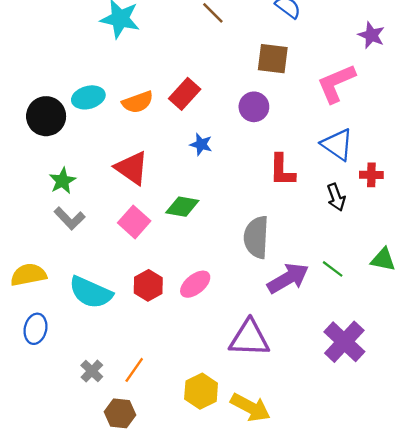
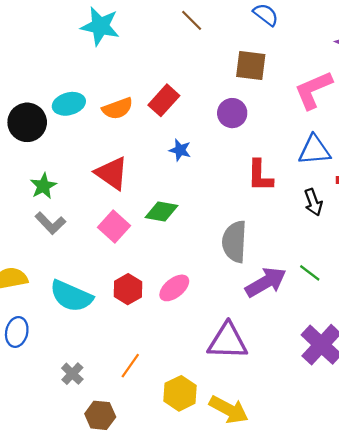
blue triangle: (337, 144) -> (314, 150), turned -40
orange line: (134, 370) -> (130, 366), moved

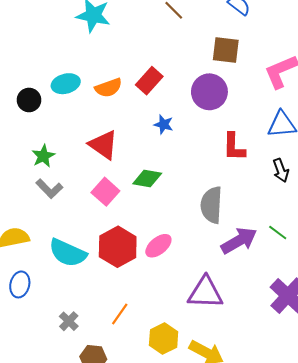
purple circle: (232, 113) -> (209, 92), size x1.4
black circle: (27, 122) -> (29, 100), size x0.7
red hexagon: (128, 289) -> (118, 247), size x1.5

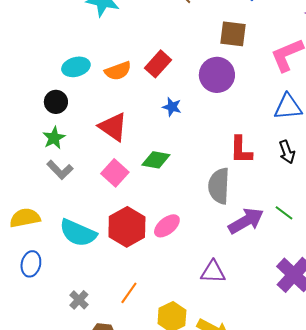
black circle: (29, 100) -> (56, 102), moved
red L-shape: (234, 147) -> (241, 150), moved
purple triangle: (205, 293) -> (213, 272), size x0.7

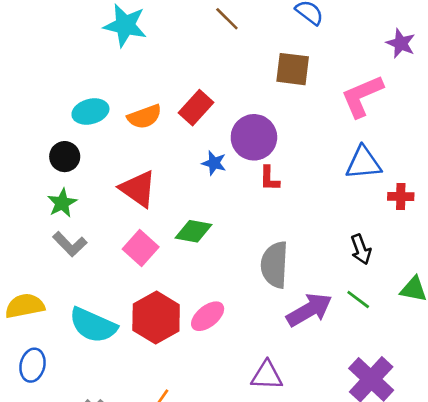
purple circle: (217, 75) -> (254, 137), moved
red L-shape: (241, 150) -> (269, 178), moved, size x0.7
black arrow: (287, 152) -> (361, 249), moved

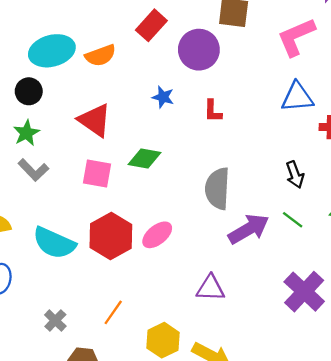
red rectangle: (196, 108) -> (151, 25), moved
cyan ellipse: (90, 112) -> (52, 51), size x1.4
purple circle: (254, 137) -> (199, 50), moved
pink square: (141, 248) -> (97, 173), turned -32

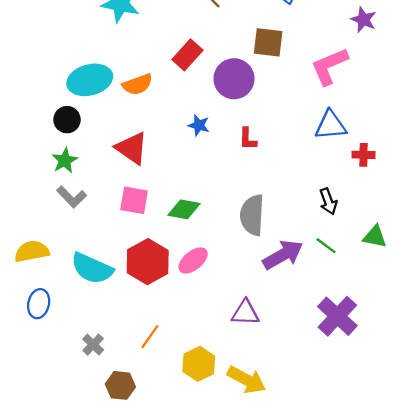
green diamond: (144, 158) -> (184, 209), moved

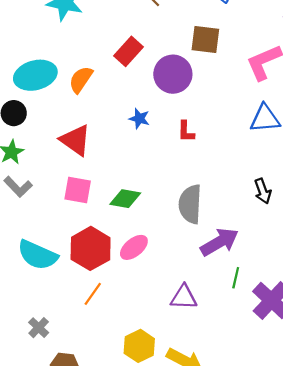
orange semicircle: (137, 84) -> (81, 80), turned 144
green line: (326, 246) -> (236, 278), moved, turned 66
orange line: (150, 337) -> (93, 294), moved

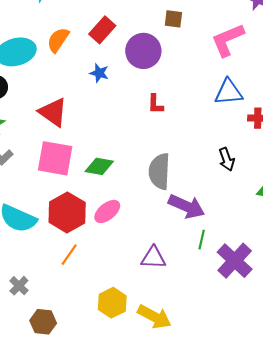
brown square: (205, 39) -> (173, 19), size x0.7
orange semicircle: (81, 80) -> (58, 40), moved
blue star: (139, 119) -> (99, 73), moved
pink square: (78, 190) -> (55, 158), size x1.4
purple arrow: (219, 242) -> (186, 206), turned 54

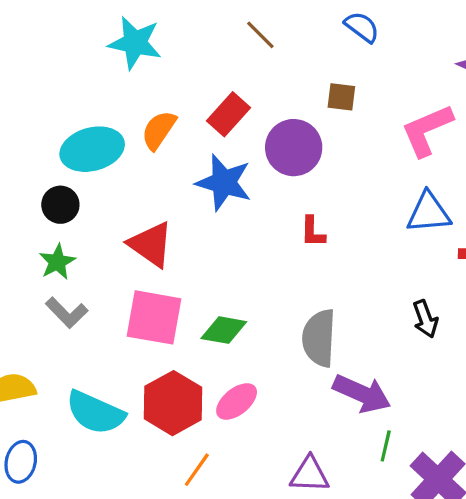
blue star: (99, 73) -> (224, 183), size x1.8
orange line: (69, 255) -> (197, 470), moved

